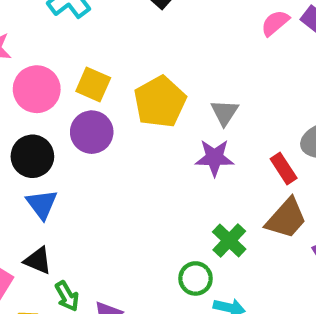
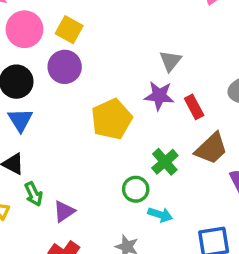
yellow pentagon: (160, 102) -> (112, 119), moved
red rectangle: (284, 168) -> (194, 107), moved

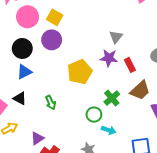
blue triangle: (20, 120) -> (24, 72), turned 35
green arrow: (34, 194) -> (51, 102), moved
purple triangle: (64, 211) -> (37, 138), moved

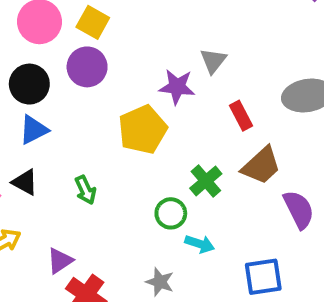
purple star: (109, 58) -> (177, 87), moved

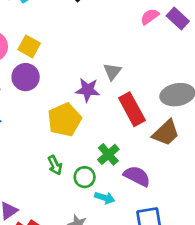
red rectangle: (241, 116) -> (132, 109), size x1.6
brown trapezoid: (261, 166) -> (166, 133), moved
green arrow: (85, 190) -> (55, 165), moved
purple semicircle: (299, 209) -> (137, 176), moved, turned -36

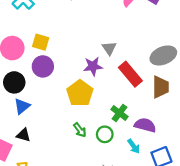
brown trapezoid: (166, 133) -> (161, 87), turned -35
cyan arrow: (105, 198) -> (134, 146), moved, turned 48

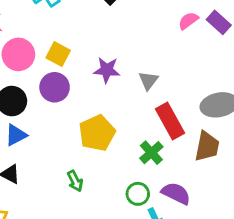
purple star: (93, 66) -> (107, 70), moved
green cross: (120, 113) -> (151, 153), moved
green arrow: (80, 130) -> (75, 181), moved
green circle: (105, 134) -> (138, 194), moved

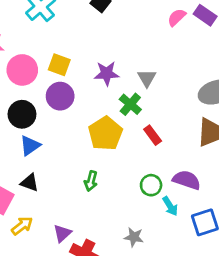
red rectangle: (170, 121) -> (153, 135), moved, size x0.6
green cross: (151, 153) -> (130, 104), moved
green arrow: (75, 181) -> (91, 181), turned 48

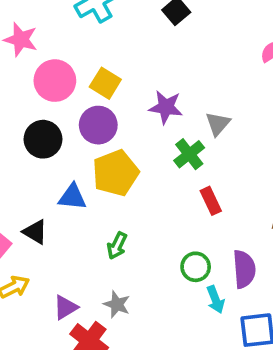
yellow pentagon: (105, 134) -> (116, 173), moved
blue triangle: (30, 145) -> (72, 197), moved, turned 30
purple semicircle: (187, 180) -> (244, 269), turned 56
gray star: (134, 237) -> (117, 304), moved

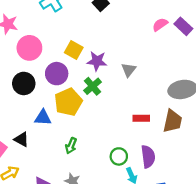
yellow square: (105, 83) -> (74, 50), moved
green cross: (189, 154) -> (93, 86), moved
red rectangle: (211, 201) -> (141, 118), moved, turned -63

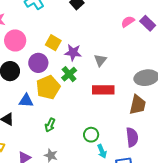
red rectangle: (141, 118) -> (103, 90), moved, size x1.5
purple semicircle: (148, 157) -> (132, 137), moved

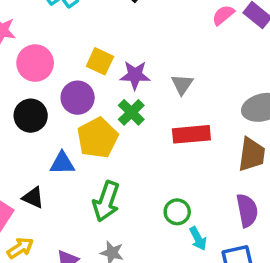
green arrow: (50, 125) -> (106, 201), size x1.6

